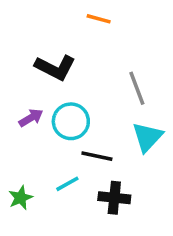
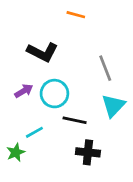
cyan line: (67, 184) -> (34, 132), moved

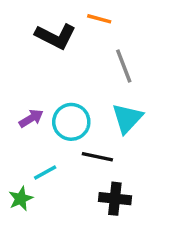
black L-shape: (42, 52) -> (56, 36), moved
gray line: (105, 68) -> (124, 66), moved
cyan triangle: (113, 106) -> (127, 118), moved

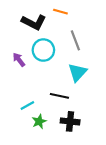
purple arrow: (31, 118) -> (19, 60), moved, turned -96
cyan circle: (71, 122) -> (43, 50), moved
green star: (21, 199) -> (39, 121), moved

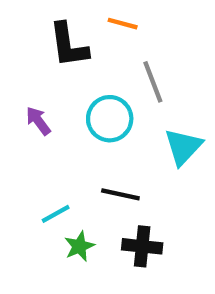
black L-shape: (34, 22) -> (69, 45), turned 55
cyan circle: (43, 50) -> (110, 119), moved
cyan triangle: (78, 72) -> (183, 147), moved

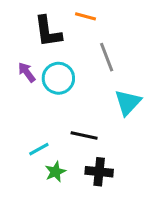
cyan circle: (110, 119) -> (58, 78), moved
purple arrow: (38, 121) -> (27, 72), moved

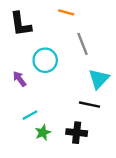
black L-shape: (48, 31) -> (21, 24), moved
purple arrow: (27, 72) -> (20, 79), moved
black line: (84, 136) -> (89, 105), moved

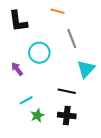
black line: (89, 105) -> (67, 91), moved

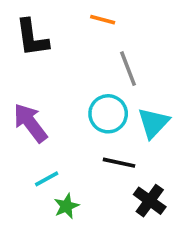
cyan circle: (39, 53) -> (108, 114), moved
purple arrow: (17, 69) -> (30, 123), size x1.6
black cross: (67, 116) -> (150, 201), moved, turned 30

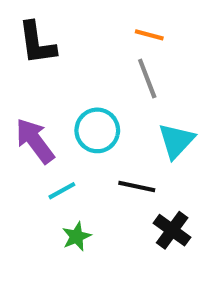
orange line: (103, 20) -> (149, 35), moved
cyan circle: (108, 114) -> (97, 130), moved
cyan line: (47, 179) -> (62, 191), moved

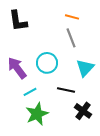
green star: (76, 236) -> (37, 114), size x1.6

